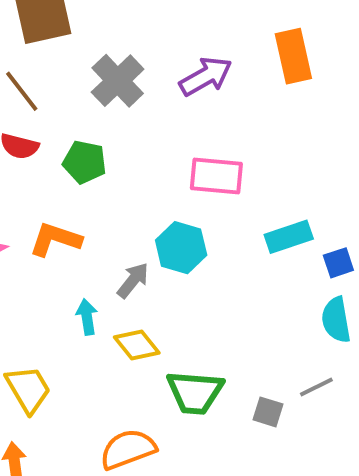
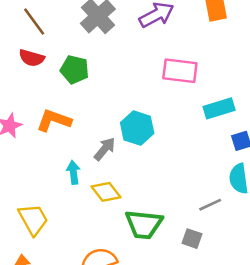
pink rectangle: (216, 176) -> (180, 71), moved
cyan rectangle: (289, 237) -> (219, 108), moved
gray line: (316, 387) -> (210, 205), moved

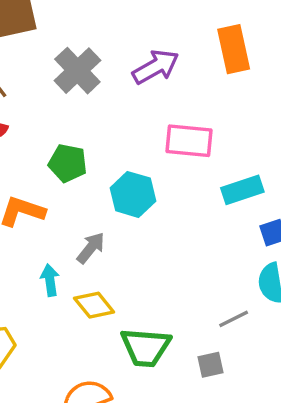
green pentagon: (75, 70) -> (68, 163), moved
cyan hexagon: (137, 128) -> (133, 194), moved
gray square: (192, 239) -> (210, 365), turned -30

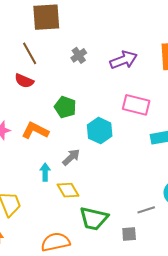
gray cross: (77, 71) -> (79, 55), size x0.6

